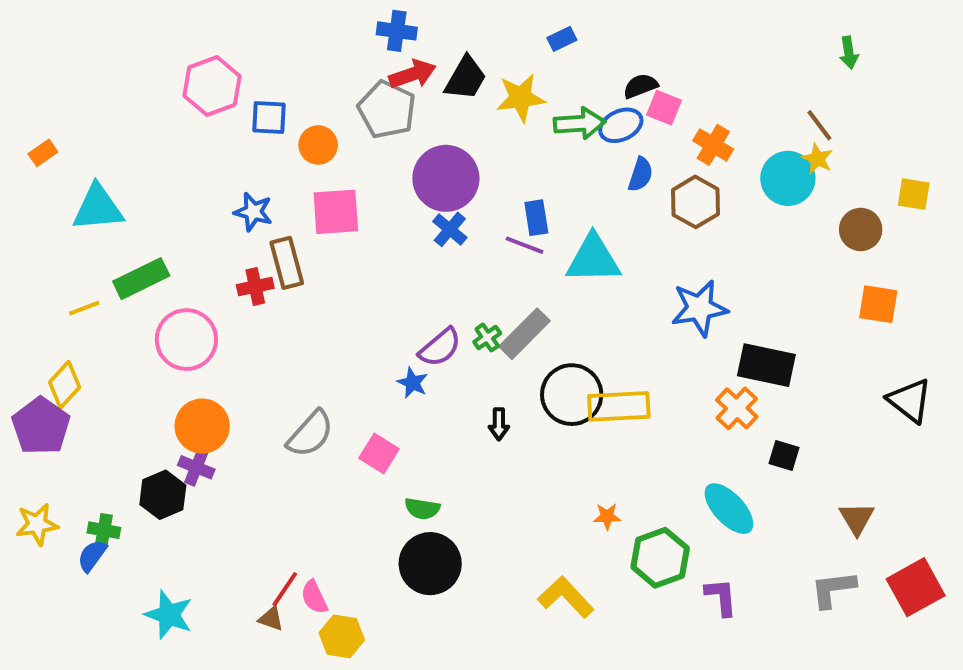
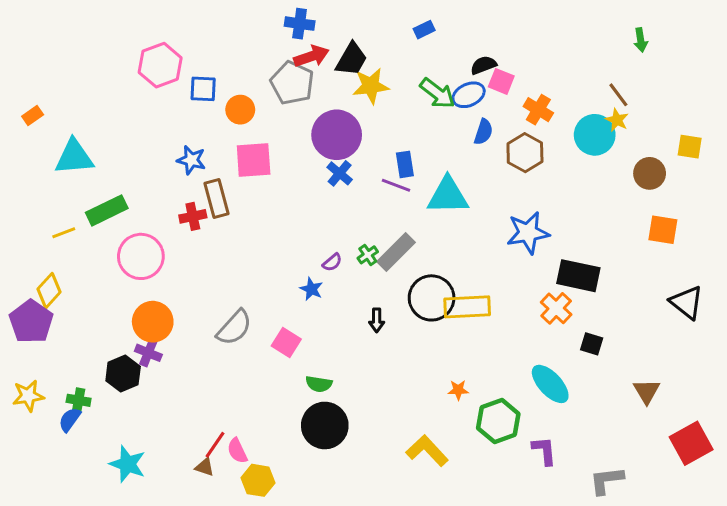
yellow star: (521, 98) -> (371, 86), moved
green arrow: (580, 123) -> (437, 93), turned 42
purple semicircle: (440, 347) -> (332, 262), size x0.6
gray L-shape: (833, 589) -> (607, 480), moved

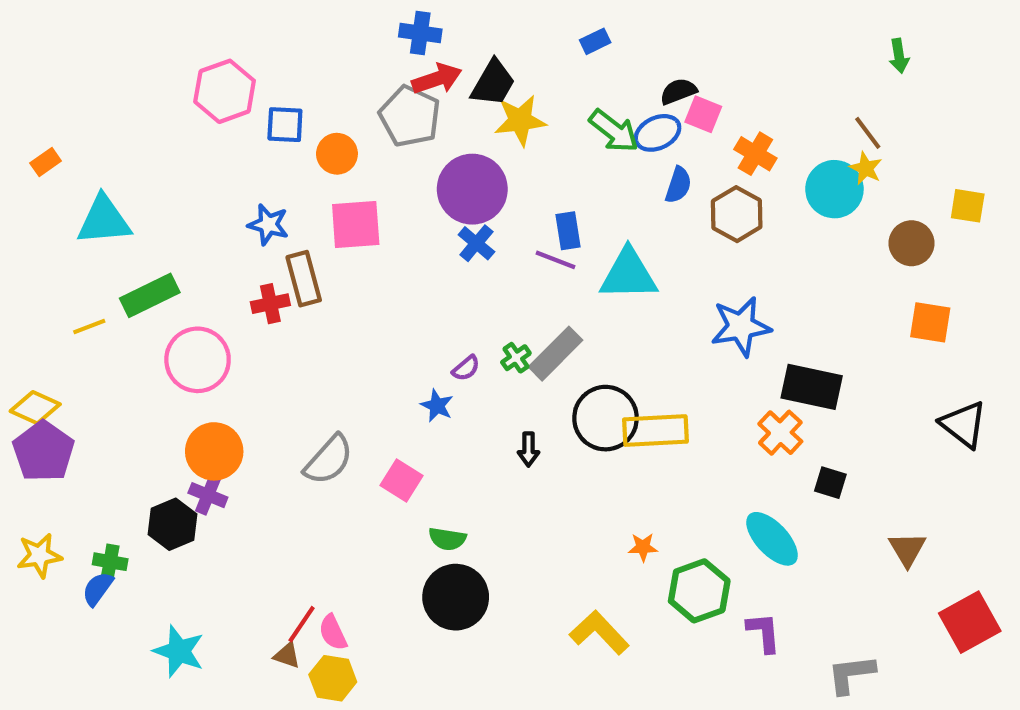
yellow diamond: (49, 291) -> (35, 408), moved, turned 72
yellow hexagon: (258, 480) -> (333, 678), moved

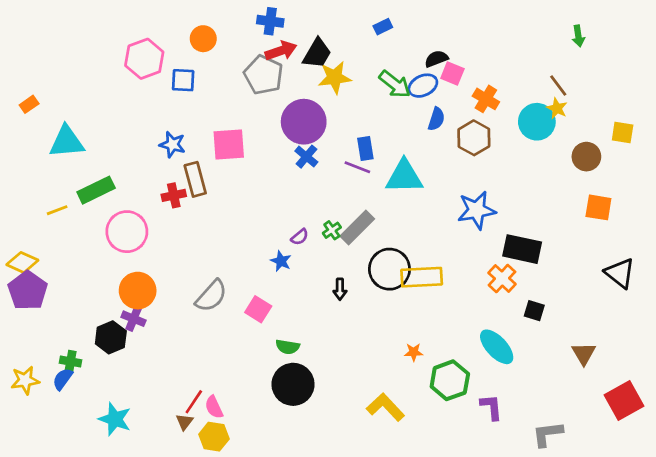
orange circle: (337, 154) -> (203, 39), moved
yellow star: (39, 555) -> (25, 380), moved
brown triangle: (287, 655) -> (184, 422), turned 48

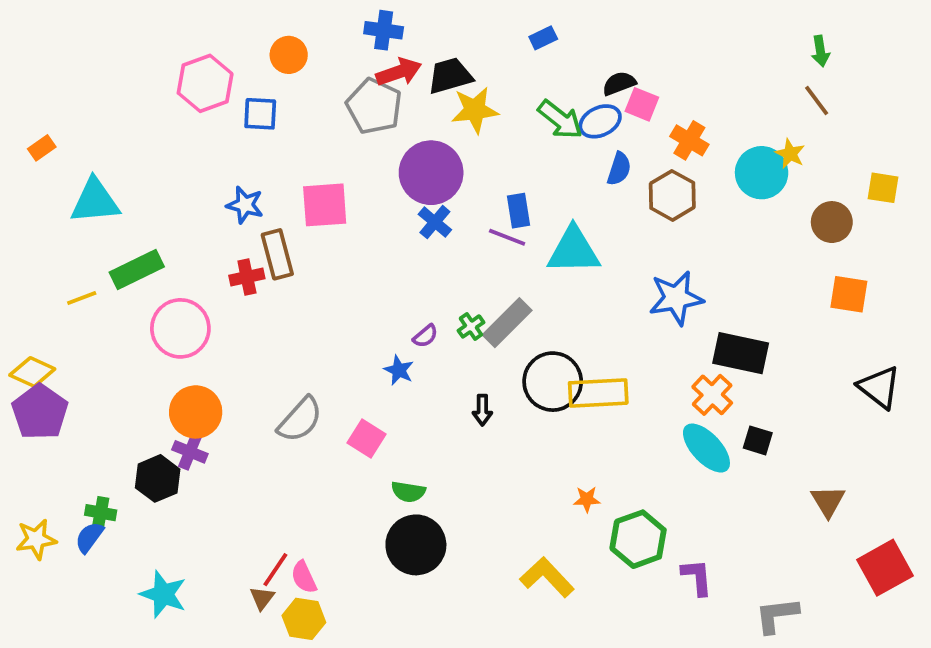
black trapezoid: (317, 53) -> (450, 76), turned -136
brown line: (558, 86) -> (817, 100), moved
cyan ellipse: (497, 347) -> (706, 448), moved

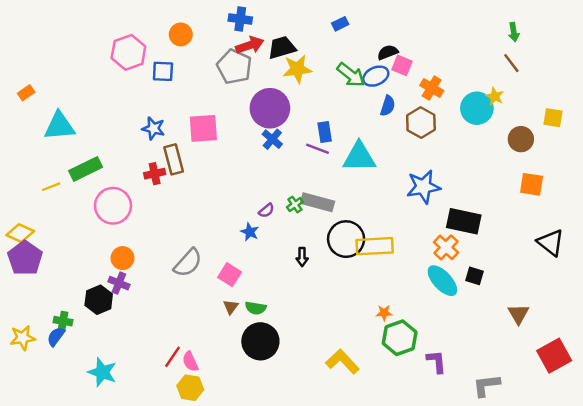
gray rectangle: (507, 323) -> (318, 202), turned 60
orange circle: (196, 412) -> (122, 258), size x0.7
orange star: (587, 499) -> (384, 313), moved
brown triangle: (262, 598) -> (231, 307), moved

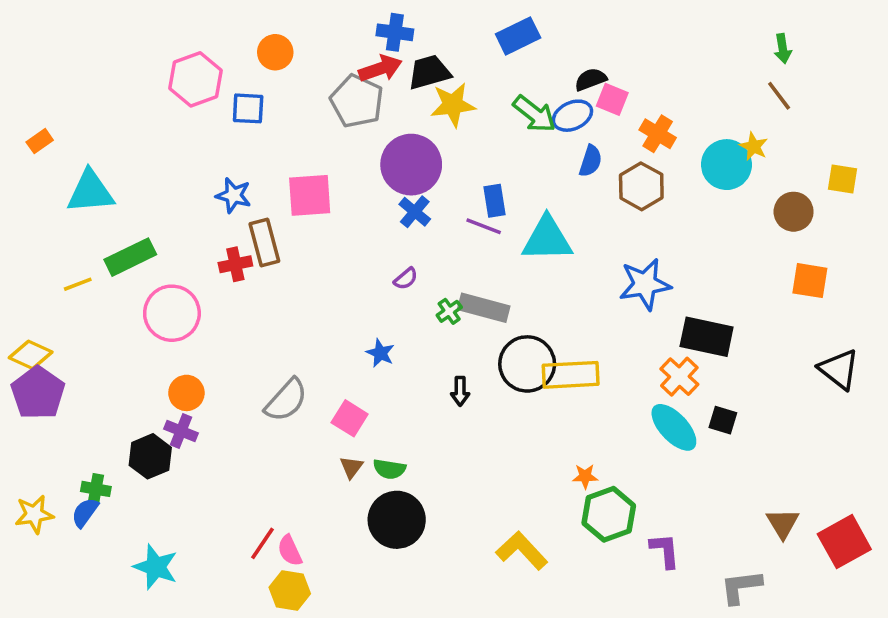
blue cross: (240, 19) -> (395, 32), moved
blue rectangle: (340, 24) -> (518, 36), size x1.6
purple semicircle: (266, 211) -> (406, 279), moved
brown triangle: (519, 314) -> (783, 523), moved

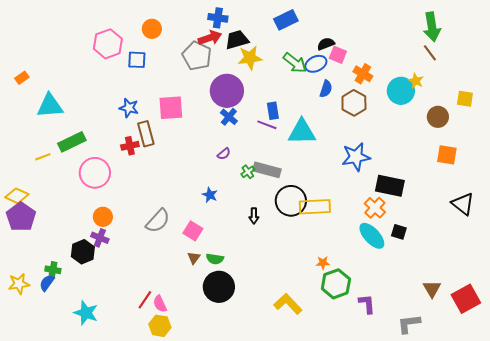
green arrow: (783, 49) -> (432, 27), size x1.8

